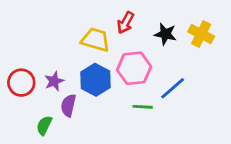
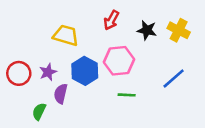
yellow trapezoid: (96, 40) -> (66, 35), moved
blue line: (173, 88) -> (174, 78), moved

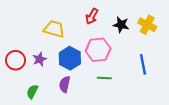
blue line: (174, 78) -> (143, 64), turned -60
purple semicircle: (61, 94) -> (65, 84), moved

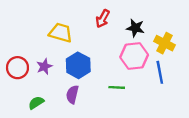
yellow cross: (147, 25) -> (165, 43), moved
pink hexagon: (98, 50) -> (134, 56), moved
green semicircle: (32, 92) -> (36, 103), turned 32

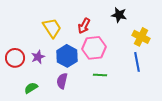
red arrow: (103, 19) -> (84, 26), moved
black star: (135, 28) -> (119, 15), moved
yellow trapezoid: (61, 33) -> (52, 28), turned 40
pink hexagon: (134, 56) -> (94, 48), moved

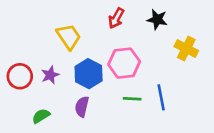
red arrow: (84, 26) -> (116, 18), moved
blue line: (137, 62) -> (161, 97), moved

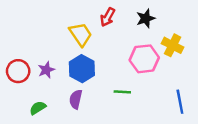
black star: (157, 19) -> (146, 18), turned -30
yellow trapezoid: (69, 37) -> (81, 34), moved
pink hexagon: (124, 63) -> (144, 59), moved
blue line: (161, 97) -> (180, 102), moved

